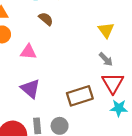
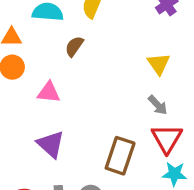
brown semicircle: (46, 19) -> (74, 46), turned -96
brown rectangle: (80, 96) -> (120, 156), turned -55

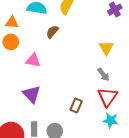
brown rectangle: (120, 156) -> (76, 106), size x0.6

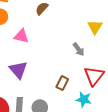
gray arrow: (103, 75) -> (79, 49), moved
cyan star: (111, 120) -> (84, 99), moved

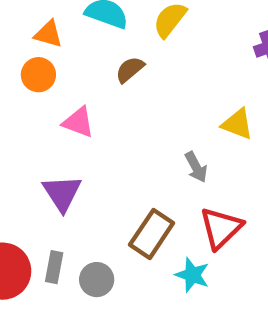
yellow triangle: (95, 27) -> (237, 124), turned -49
brown rectangle: (62, 83) -> (152, 234), size x1.5

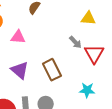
red triangle: (221, 228) -> (94, 54), moved
brown rectangle: (152, 234) -> (52, 70), moved, turned -45

